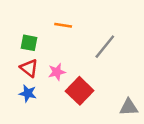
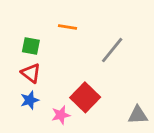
pink star: (57, 72) -> (61, 115), moved
blue star: (28, 93) -> (30, 100), turned -30

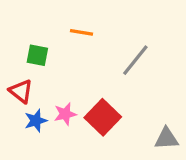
red triangle: (31, 73) -> (21, 91), moved
pink star: (61, 115) -> (65, 114), moved

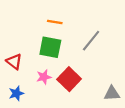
green square: (37, 55) -> (50, 47), moved, size x1.5
blue star: (36, 121) -> (16, 93), moved

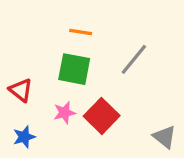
gray triangle: (112, 93) -> (165, 137), turned 42

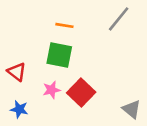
gray line: (134, 59) -> (119, 19), moved
blue star: (24, 137) -> (19, 109), turned 30

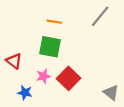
blue star: (19, 109) -> (25, 93), moved

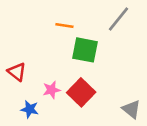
green square: (50, 47) -> (85, 50), moved

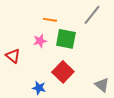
pink star: (52, 90) -> (40, 41), moved
blue star: (30, 109) -> (39, 88), moved

